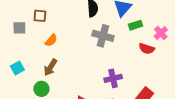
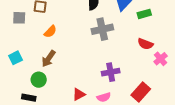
green rectangle: (135, 25) -> (144, 14), moved
pink cross: (161, 33) -> (161, 59), moved
gray cross: (103, 36) -> (102, 29), turned -30

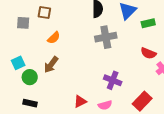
purple cross: (111, 72) -> (113, 80), turned 30
green circle: (39, 80) -> (30, 77), moved

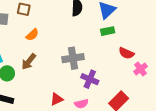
green rectangle: (148, 23) -> (108, 31), moved
gray cross: (106, 37) -> (73, 58), moved

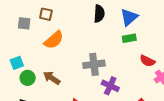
orange semicircle: (32, 35) -> (54, 40), size x1.5
brown arrow: (29, 62) -> (52, 78), moved, turned 84

